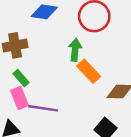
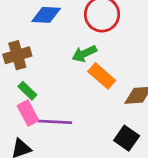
green arrow: (75, 50) -> (84, 54), turned -115

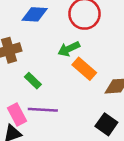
green rectangle: (27, 91) -> (33, 81), moved
pink rectangle: (28, 113) -> (17, 114), moved

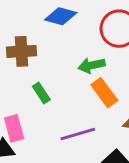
purple line: (43, 110) -> (78, 134), moved, turned -32

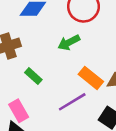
orange rectangle: (104, 93) -> (91, 78), moved

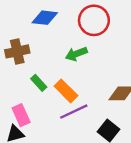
orange rectangle: (91, 78) -> (66, 91), moved

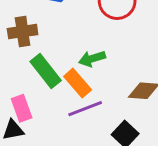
green arrow: (76, 54) -> (92, 59), moved
green rectangle: (39, 83) -> (46, 71), size x1.6

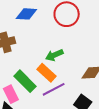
green rectangle: (46, 71) -> (25, 81), moved

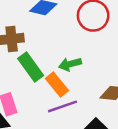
green rectangle: (25, 81) -> (31, 67), moved

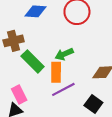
orange rectangle: (57, 84) -> (56, 72), turned 48

